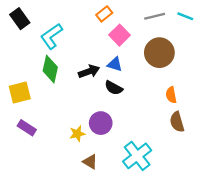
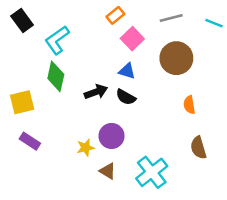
cyan line: (185, 16) -> (214, 23), moved
black arrow: (89, 71) -> (96, 92), moved
brown semicircle: (177, 122) -> (198, 148), moved
brown triangle: (90, 162) -> (108, 171), moved

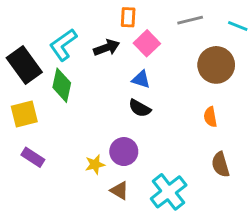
orange rectangle: (115, 15) -> (128, 17), turned -48
black rectangle: (22, 21) -> (24, 65), moved, size x1.4
brown circle: (176, 58) -> (216, 65), moved
black arrow: (96, 92) -> (106, 48), moved

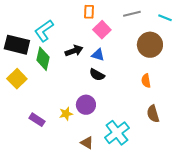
black arrow: (106, 48) -> (74, 51), moved
black rectangle: (24, 65) -> (17, 45), turned -40
yellow square: (24, 114) -> (17, 79), turned -30
purple rectangle: (33, 157) -> (37, 120), moved
brown triangle: (119, 190) -> (87, 143), moved

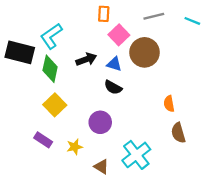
brown circle: (150, 45) -> (145, 52), moved
yellow square: (17, 79) -> (55, 105), moved
orange semicircle: (146, 81) -> (169, 104), moved
yellow star: (66, 114) -> (75, 147), moved

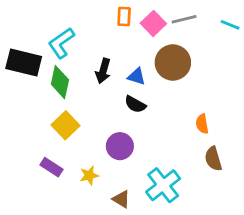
pink square: (119, 35) -> (153, 23), moved
black arrow: (86, 59) -> (103, 71), turned 126

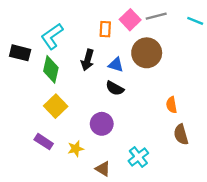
orange rectangle: (124, 16) -> (105, 29), moved
black rectangle: (24, 63) -> (20, 53), size x0.7
cyan cross: (163, 185) -> (138, 157), size x0.7

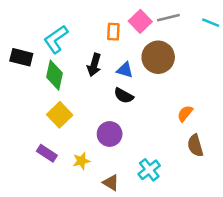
orange semicircle: (172, 105) -> (185, 114), turned 49

